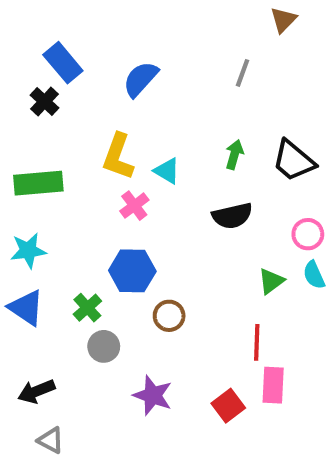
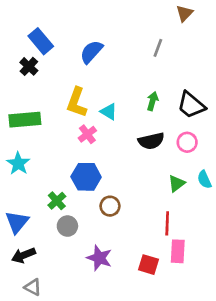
pink circle: (308, 234) -> (187, 142), moved
cyan star: (28, 250) -> (18, 164), turned -30
blue triangle: (26, 308) -> (17, 222), moved, turned 35
red square: (228, 406) -> (149, 265), turned -36

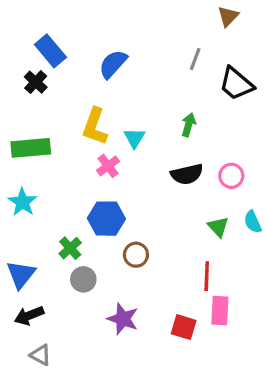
black trapezoid: (191, 105) -> (236, 84), moved
cyan triangle: (109, 112) -> (134, 138), turned 30
green triangle: (176, 183) -> (218, 227), turned -36

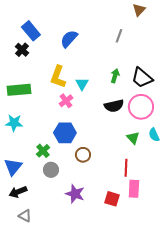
black trapezoid: (236, 84) -> (142, 78), moved
pink circle: (231, 176) -> (141, 107), size x1.6
cyan star: (23, 202) -> (14, 123), turned -30

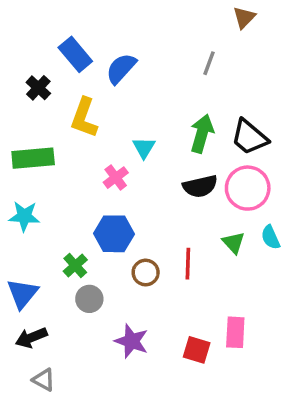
blue rectangle: (31, 31) -> (75, 54), moved
green arrow: (115, 76) -> (202, 134), size x1.5
yellow L-shape: (58, 77) -> (84, 118), moved
red line: (126, 168) -> (188, 264), moved

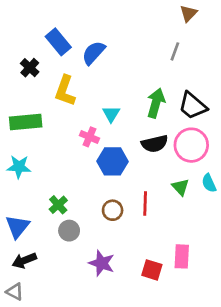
gray line: (209, 63) -> (175, 51), moved
pink cross: (116, 178) -> (89, 137), turned -30
blue hexagon: (114, 234) -> (113, 161), moved
gray triangle: (44, 380) -> (15, 292), moved

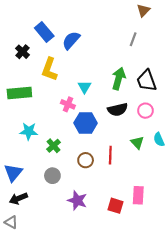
black trapezoid: (193, 106) -> (147, 81), turned 30
pink circle: (191, 145) -> (145, 111), size x0.6
cyan star: (19, 167) -> (29, 131), moved
green cross: (58, 205) -> (54, 146), moved

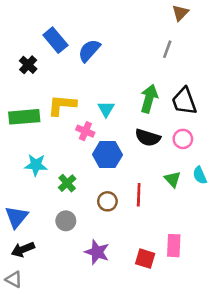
yellow L-shape: (49, 69) -> (62, 105), moved, turned 75
black semicircle: (118, 110) -> (148, 138), turned 30

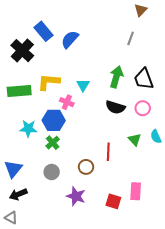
black cross: (28, 65) -> (22, 51), size x1.6
blue hexagon: (107, 155) -> (54, 120), moved
brown circle: (107, 201) -> (86, 167), moved

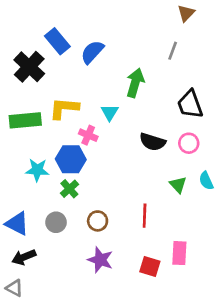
green arrow: (116, 77) -> (135, 83), moved
red line: (108, 152) -> (145, 216), moved
brown circle: (86, 167) -> (98, 221), moved
blue triangle: (13, 169) -> (17, 224), turned -42
gray circle: (52, 172) -> (56, 222), moved

